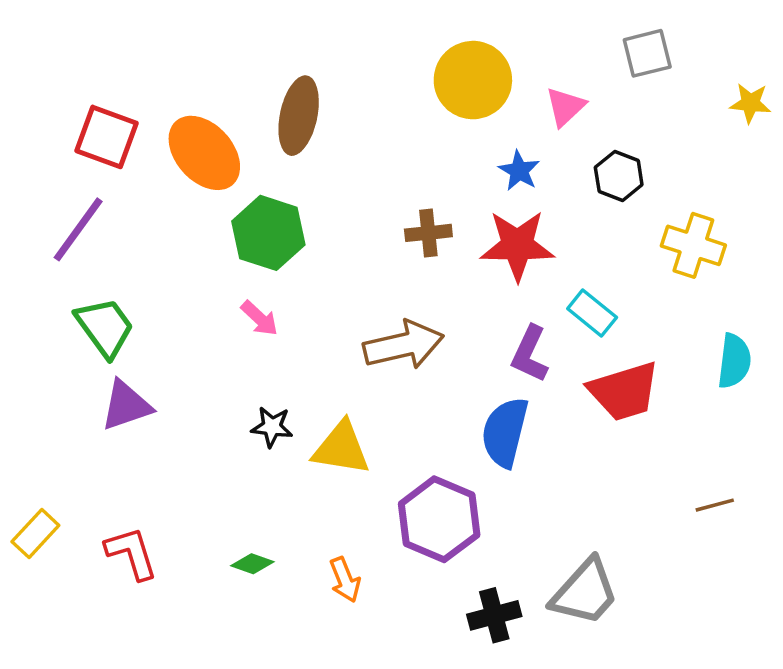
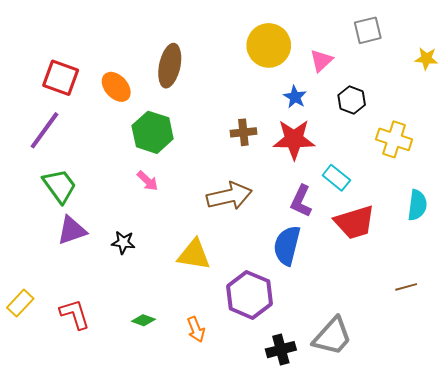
orange ellipse: (204, 153) -> (116, 87), size x0.7
black star: (272, 427) -> (123, 242), moved

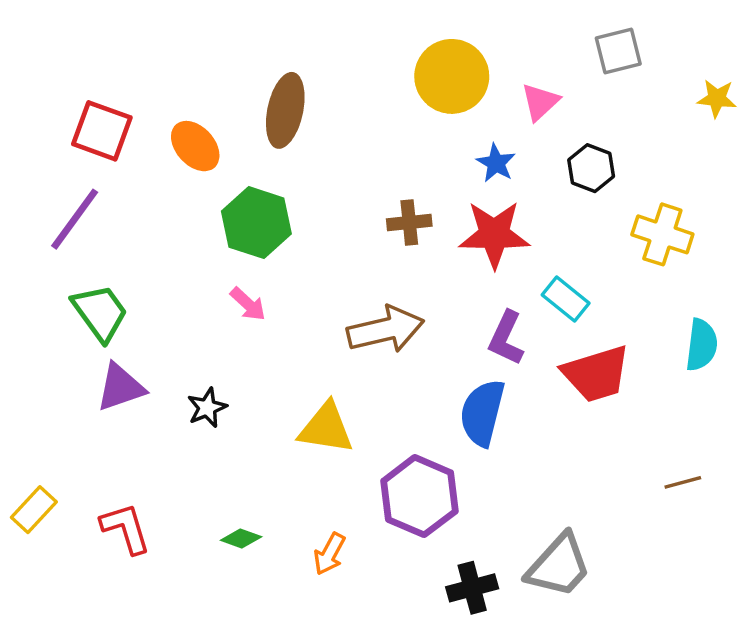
black star: (123, 242) -> (207, 408), turned -30
orange arrow: (196, 329) -> (329, 554), turned 50

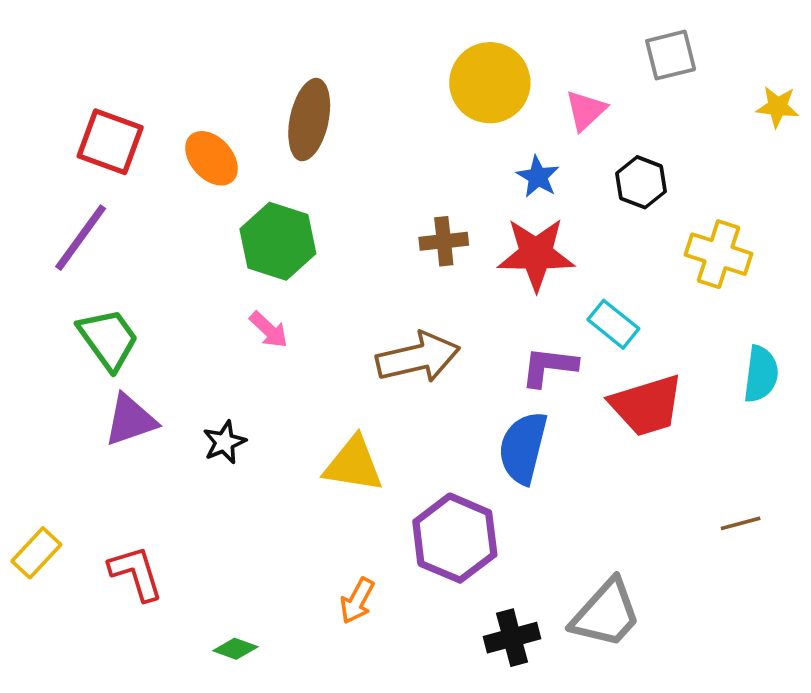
purple L-shape: (506, 338) -> (549, 367), turned 72
green diamond: (241, 539) -> (235, 649), moved

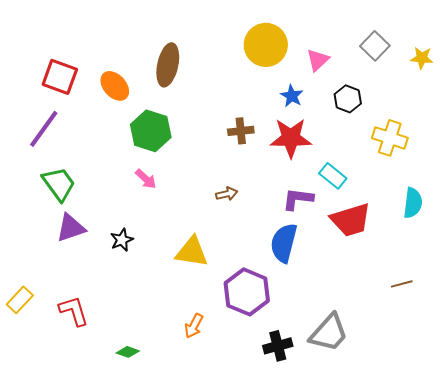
gray square: (671, 55) -> (375, 46), moved, turned -32
brown arrow: (418, 357) -> (227, 194), size x0.5

